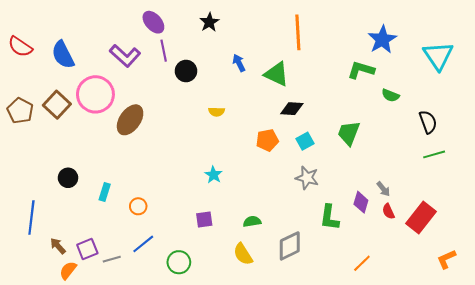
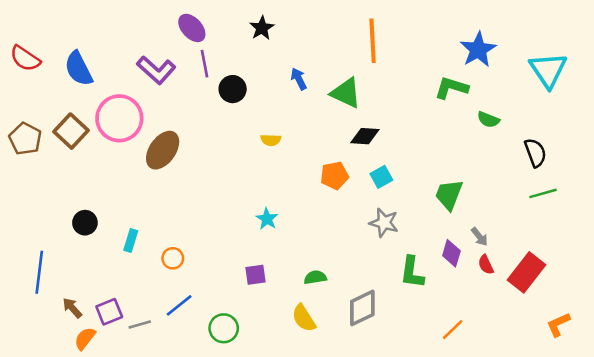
green trapezoid: (349, 133) -> (449, 195), moved

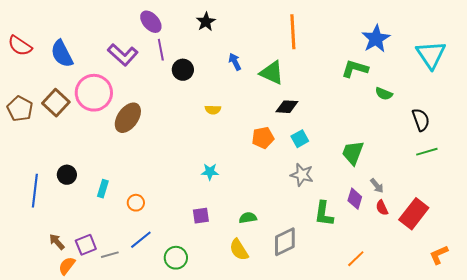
cyan star: (267, 219) -> (210, 172), turned -30
blue line: (39, 272) -> (35, 191), moved

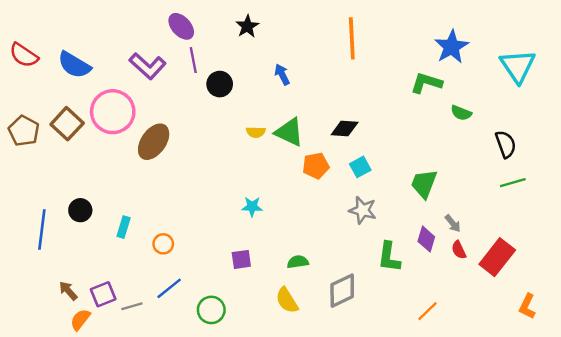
blue semicircle: (62, 54) -> (74, 65), turned -32
green triangle: (272, 73) -> (289, 132), moved
orange L-shape: (439, 255) -> (527, 306), turned -40

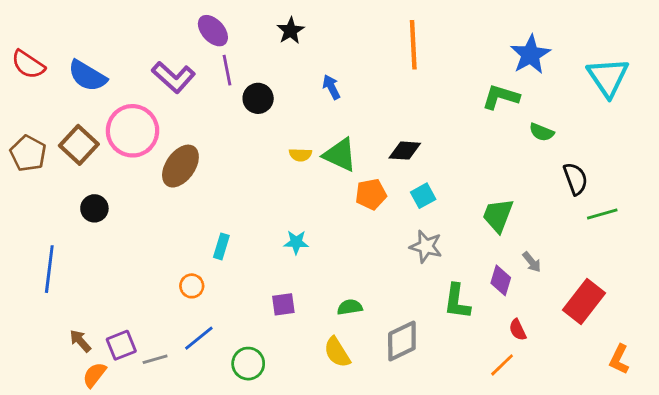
black semicircle: (506, 144) -> (575, 179), moved
black circle: (80, 210) -> (94, 208), moved
cyan rectangle: (124, 227) -> (221, 246), moved
red semicircle: (459, 250) -> (518, 330), moved

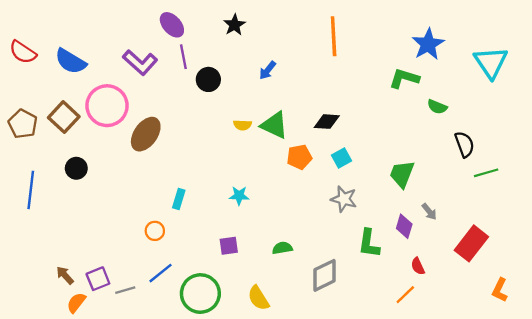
blue arrow: (331, 87) -> (268, 70), turned -114
blue line: (49, 269) -> (31, 190), moved
yellow semicircle: (337, 352) -> (258, 298), moved
green circle: (248, 364) -> (200, 294), size x1.5

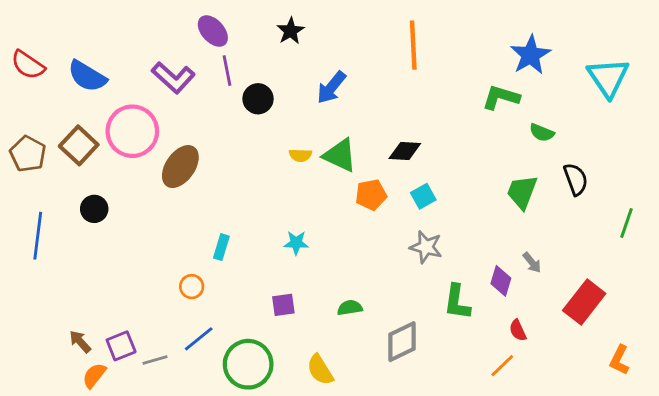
blue arrow: (268, 70) -> (331, 87), size x1.4
green line: (486, 173) -> (627, 223), moved, turned -55
green trapezoid: (402, 174) -> (522, 192), moved

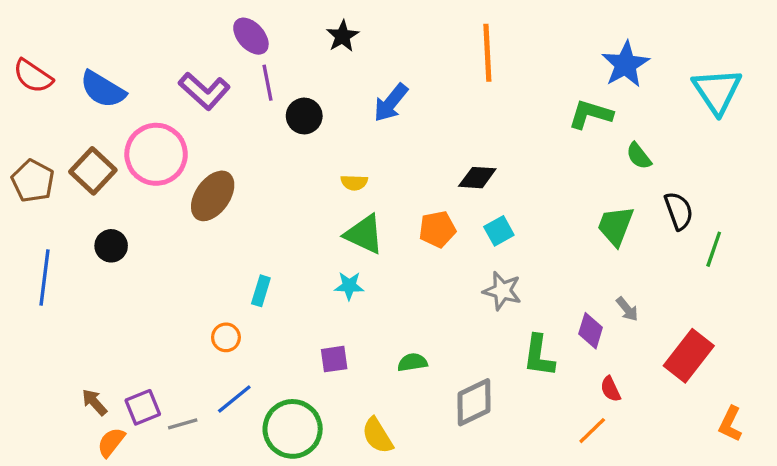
green semicircle: (542, 133) -> (639, 156), turned 30
green triangle: (340, 155) -> (364, 234), moved
green line: (627, 223) -> (714, 249), moved

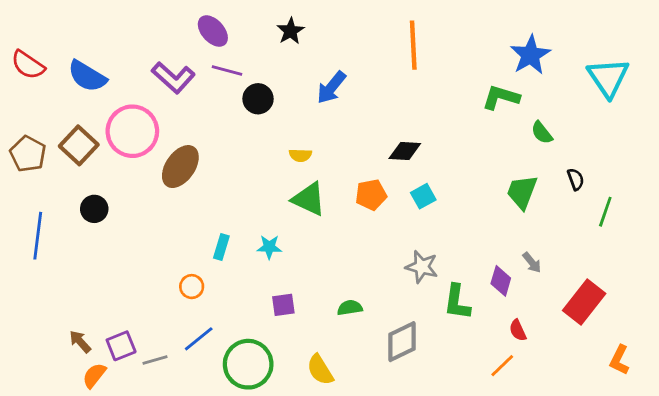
purple line: (268, 83) -> (227, 71), turned -64
black semicircle: (679, 211) -> (576, 179), size x0.7
cyan star: (349, 286) -> (269, 247), moved
gray star: (502, 291) -> (422, 267), moved

